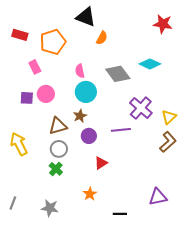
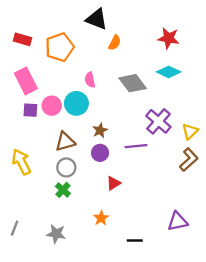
red star: (163, 24) -> (169, 38), moved
pink rectangle: (35, 67) -> (26, 81), moved, size x1.6
cyan circle: (86, 92) -> (76, 103), moved
brown star: (80, 116) -> (100, 130), moved

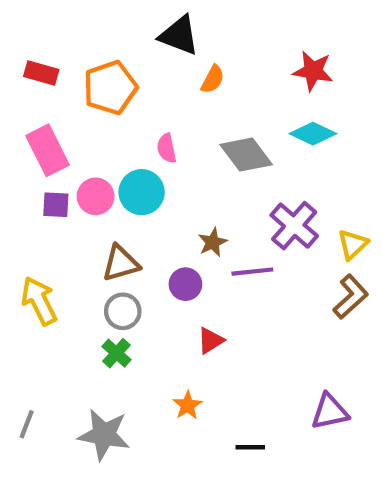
brown star: (100, 130) -> (213, 242), moved
gray star: (56, 234) -> (104, 435), size x1.4

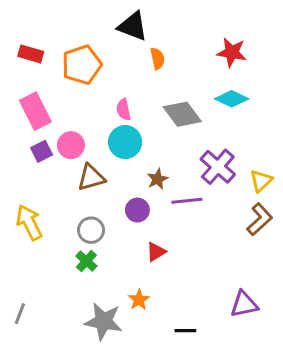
orange semicircle: (213, 79) -> (157, 59), turned -40
cyan circle: (142, 192) -> (125, 142), moved
purple square: (56, 205) -> (42, 151), turned -30
brown triangle: (121, 263) -> (91, 178), moved
gray star: (104, 435) -> (103, 321), moved

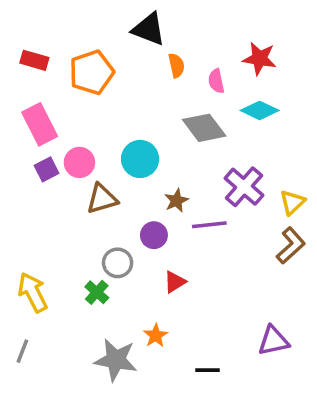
pink semicircle: (123, 110) -> (216, 81), moved
yellow arrow: (29, 222) -> (33, 292), moved
gray circle: (91, 230) -> (118, 263), moved

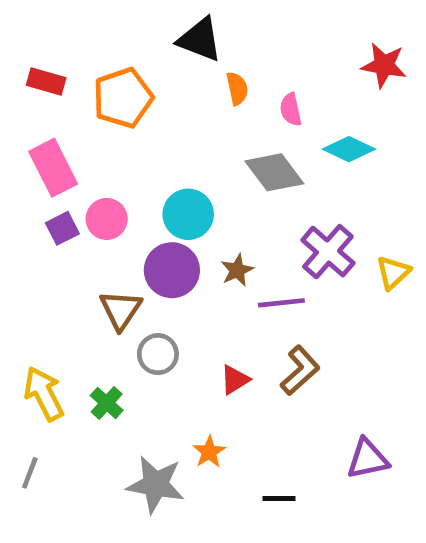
red star: (260, 59) -> (384, 65), moved
brown triangle: (102, 199) -> (121, 310), moved, turned -40
purple circle: (154, 235) -> (172, 270), moved, size x1.5
brown L-shape: (291, 246) -> (300, 370), moved
green cross: (97, 292) -> (107, 403), moved

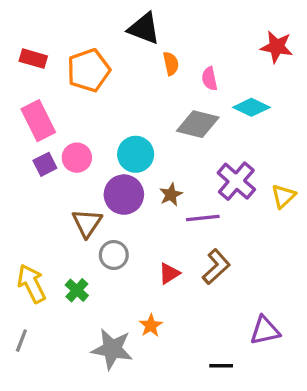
gray diamond: (274, 172) -> (198, 124), turned -39
black line: (279, 498) -> (221, 366), moved

